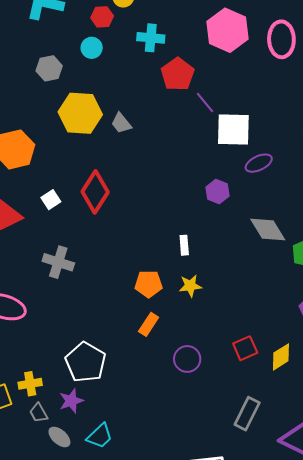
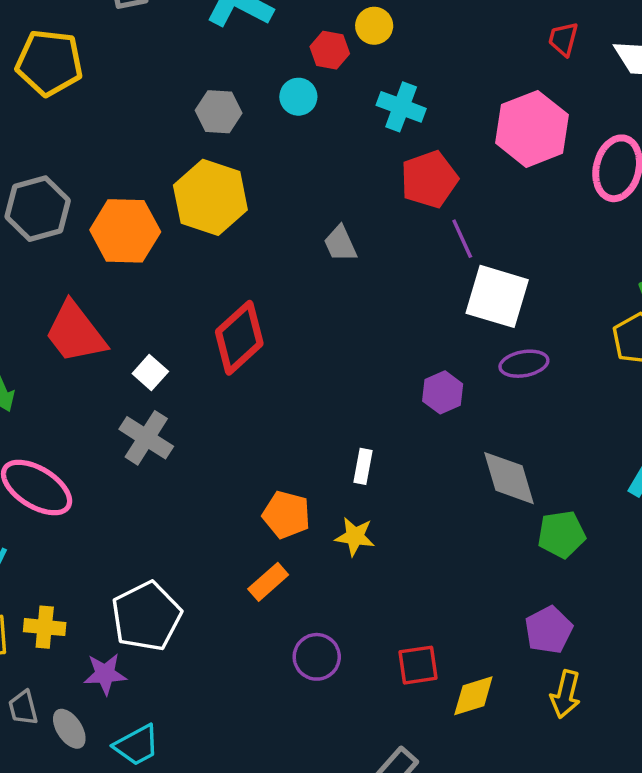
yellow hexagon: (80, 113) -> (210, 197), moved
gray trapezoid: (121, 123) -> (340, 244), moved
white square: (51, 200) -> (150, 372), moved, turned -30
gray trapezoid: (39, 413) -> (23, 708), moved

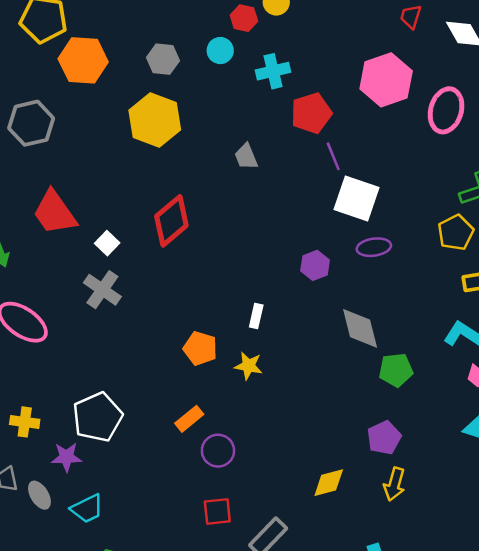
cyan cross: (401, 107) -> (273, 71), moved, turned -36
orange hexagon: (125, 231) -> (83, 60), moved
orange rectangle: (268, 582) -> (189, 419), moved
red square: (418, 665) -> (217, 511), moved

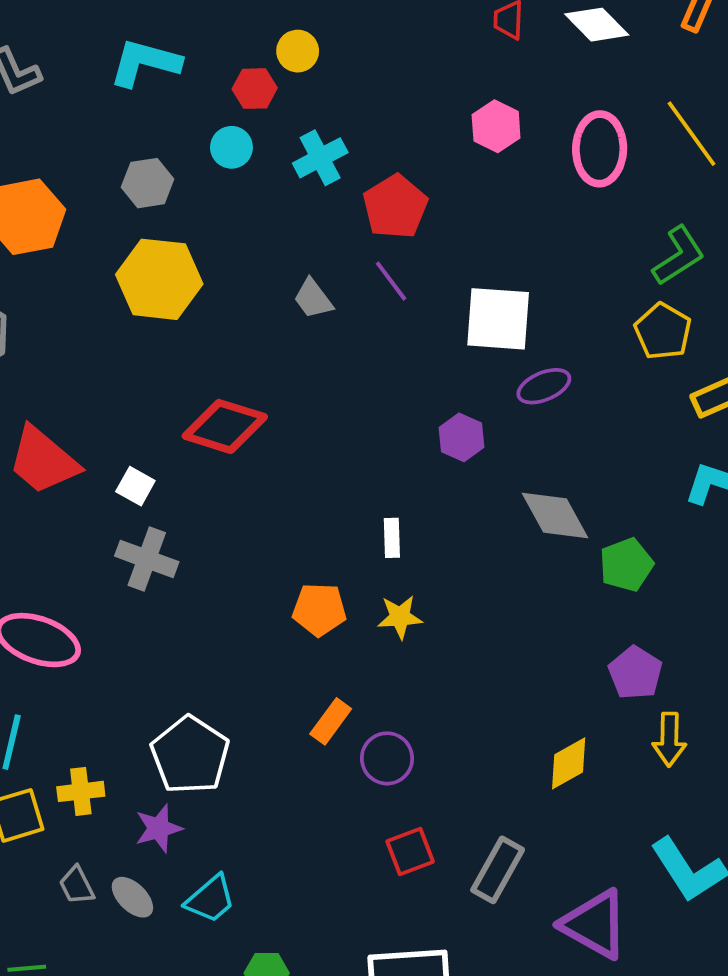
pink hexagon: (386, 80) -> (496, 126), size x0.6
purple line: (333, 156) -> (391, 281), moved
red diamond: (171, 221) -> (225, 426), turned 72

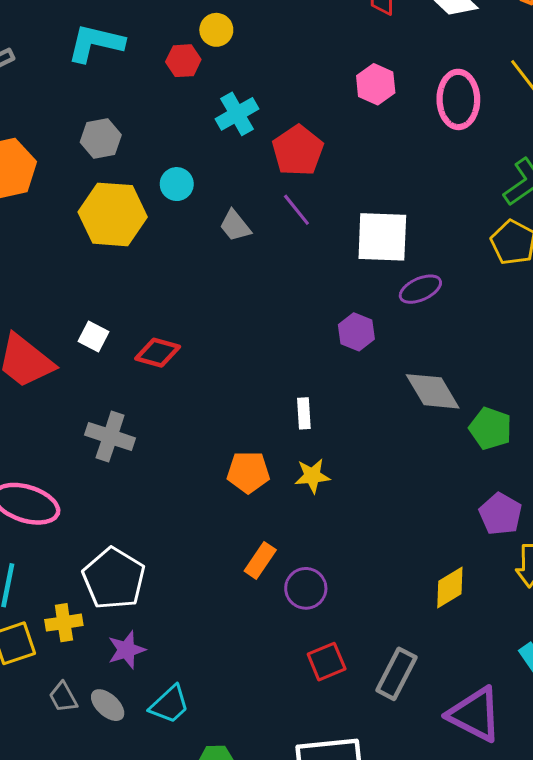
cyan circle: (231, 147) -> (177, 184), moved
red diamond: (225, 426) -> (158, 353), moved, size x0.7
white square: (135, 486) -> (93, 336), moved
green pentagon: (626, 565) -> (490, 428), turned -30
white pentagon: (190, 755) -> (114, 579), moved

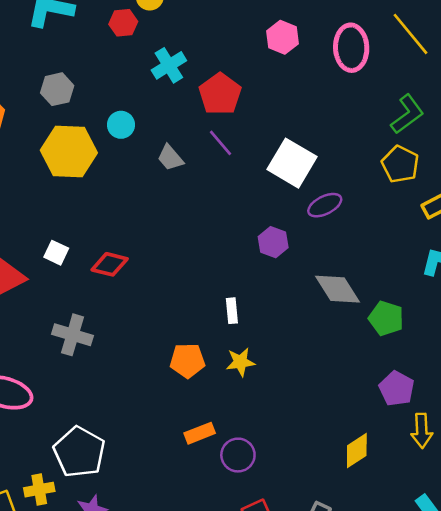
white square: (382, 237) -> (292, 163), turned 30
orange rectangle: (260, 560) -> (200, 433), turned 36

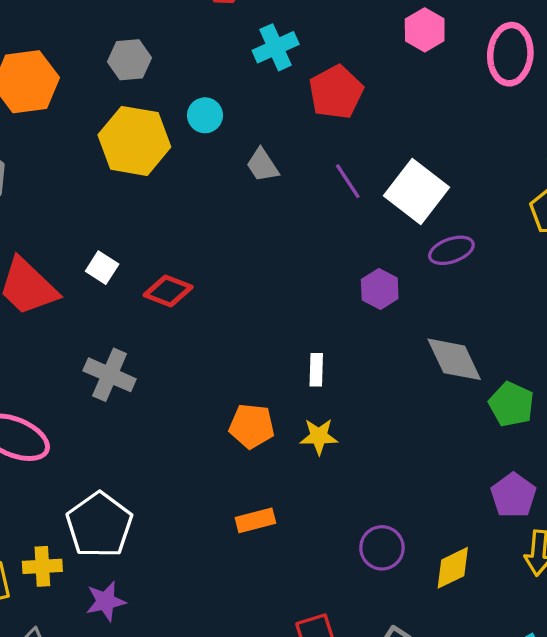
purple line: (220, 143) -> (348, 181), moved
purple circle: (238, 455) -> (382, 548), moved

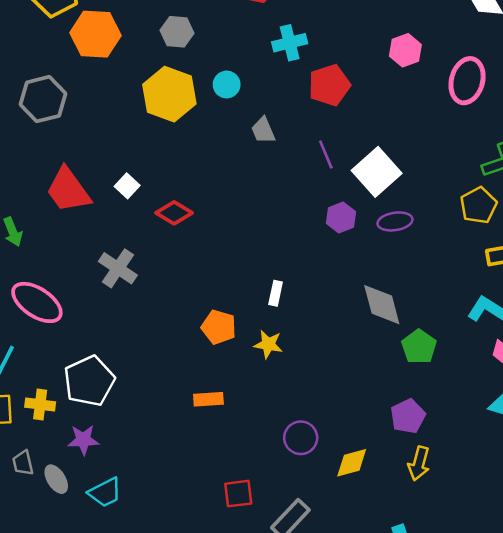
purple hexagon: (380, 289) -> (341, 218), moved

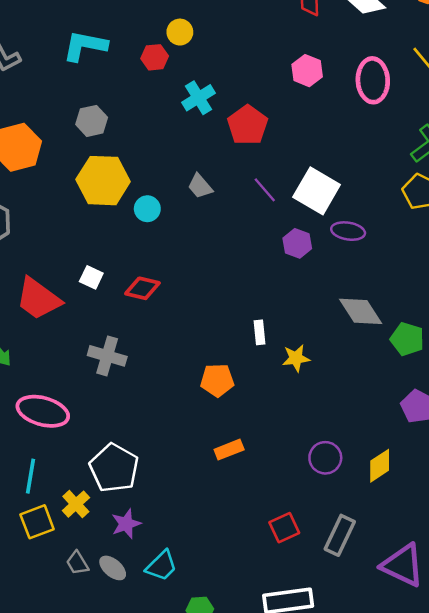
cyan circle: (227, 85) -> (147, 209), moved
purple ellipse: (395, 221) -> (348, 231), turned 36
yellow star: (268, 344) -> (296, 358), moved
yellow cross: (40, 404) -> (76, 504), turned -32

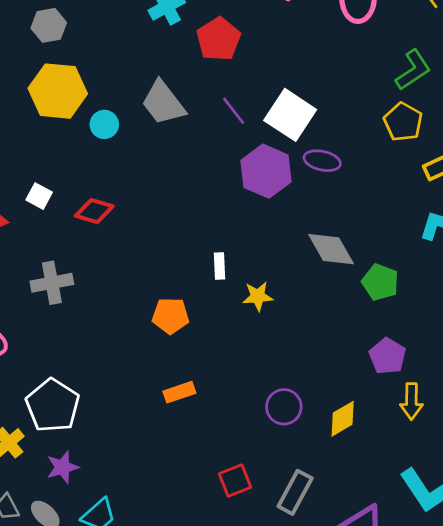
gray trapezoid: (200, 186) -> (163, 103), size x1.6
purple hexagon: (297, 243) -> (266, 171), size x1.6
gray cross: (107, 356) -> (52, 283), turned -30

